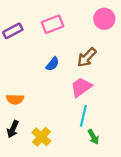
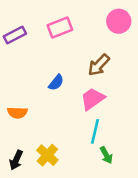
blue semicircle: (53, 64) -> (56, 83), moved
black arrow: (13, 129) -> (16, 160), moved

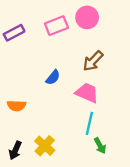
pink circle: (119, 21) -> (87, 17), moved
pink trapezoid: (92, 99) -> (87, 93), turned 60

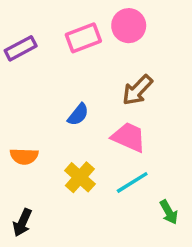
cyan line: (89, 123) -> (132, 182), turned 45
yellow cross: (45, 146) -> (80, 177), moved
green arrow: (100, 146) -> (169, 212), moved

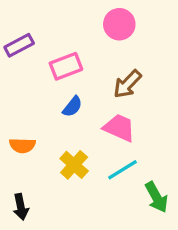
pink rectangle: (83, 38) -> (66, 66), moved
green arrow: (169, 212) -> (156, 197), size x1.4
black arrow: (22, 223) -> (21, 207), turned -35

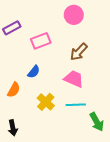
blue semicircle: (72, 107) -> (34, 72), moved
orange semicircle: (22, 145) -> (14, 90), turned -63
cyan line: (123, 170) -> (76, 105), turned 30

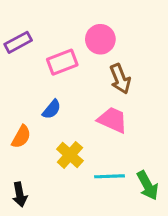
pink circle: (74, 15) -> (100, 39), moved
brown arrow: (79, 52) -> (120, 79), turned -66
cyan line: (76, 105) -> (109, 176), moved

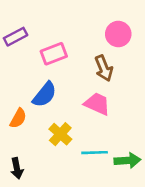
pink circle: (100, 39) -> (118, 34), moved
blue semicircle: (52, 109) -> (45, 95), size x1.5
green arrow: (148, 185) -> (127, 160), turned -65

